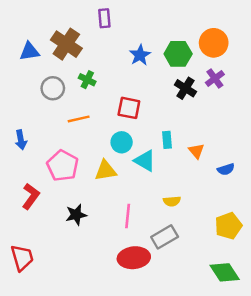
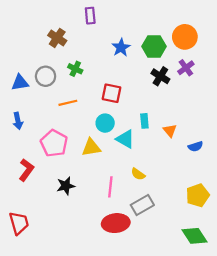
brown cross: (66, 44) -> (57, 38), size x0.7
blue triangle: (29, 51) -> (20, 83), moved
yellow semicircle: (172, 201) -> (138, 174), moved, turned 40

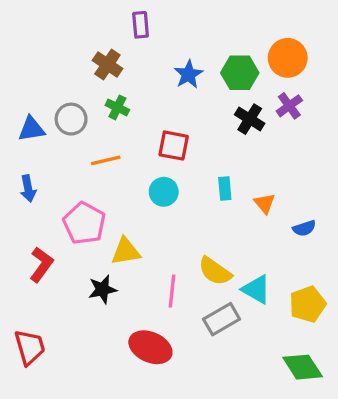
brown cross: (57, 38) -> (107, 64), moved
cyan triangle: (125, 139) -> (256, 289), moved
yellow triangle: (91, 148) -> (126, 251), moved
yellow semicircle: (138, 174) -> (215, 271), size x1.5
red ellipse: (116, 223) -> (150, 347), moved, turned 30

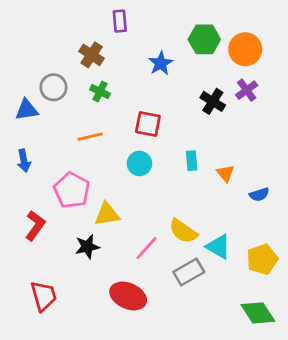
green hexagon: (240, 73) -> (204, 39), moved
gray circle: (71, 119) -> (53, 87), moved
pink line: (172, 291) -> (147, 248), turned 36
red trapezoid: (30, 347) -> (44, 296), moved

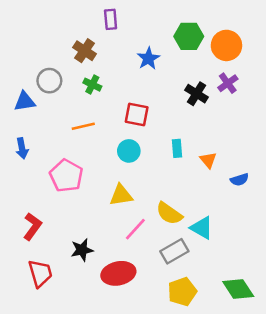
yellow triangle: (107, 214) -> (121, 195), moved
red L-shape: (35, 225) -> (32, 226), moved
black star: (87, 247) -> (82, 250), moved
yellow pentagon: (262, 259) -> (182, 292), moved
red ellipse: (128, 296) -> (118, 273), turned -36

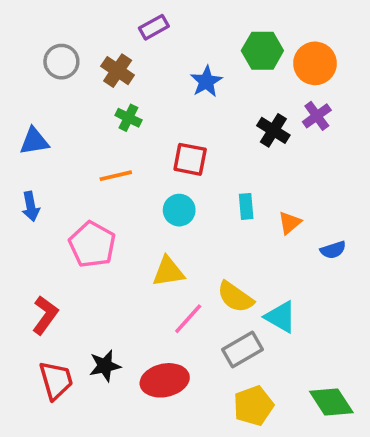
purple rectangle: (111, 19) -> (154, 27), turned 66
gray circle: (49, 81) -> (61, 62), moved
orange triangle: (208, 160) -> (290, 223), turned 30
black star: (82, 250) -> (105, 366), moved

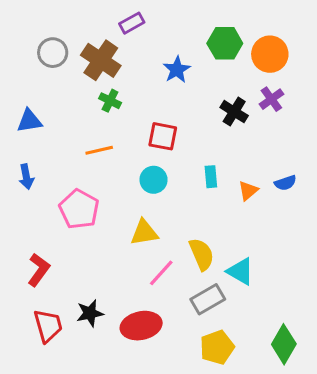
brown cross: (118, 71) -> (101, 60), size x1.4
blue semicircle: (333, 250) -> (285, 183), moved
yellow semicircle: (235, 297) -> (202, 254), turned -148
green diamond: (331, 402) -> (284, 344), turned 63

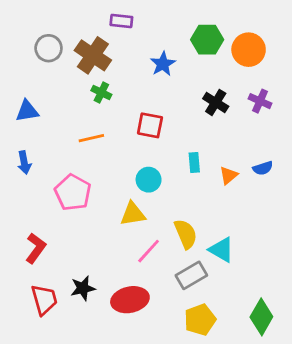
purple rectangle: (132, 23) -> (121, 21), turned 35
purple cross: (271, 99) -> (260, 101), moved, turned -30
cyan circle: (154, 180) -> (149, 180), moved

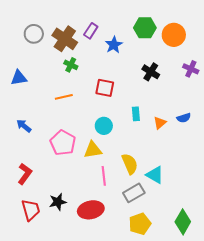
purple rectangle: (121, 21) -> (91, 31), moved, turned -63
purple cross: (260, 101) -> (191, 69), moved
blue arrow: (24, 162) -> (24, 126), moved, turned 140
pink pentagon: (73, 193) -> (63, 143), moved
pink line: (149, 251) -> (104, 176), turned -48

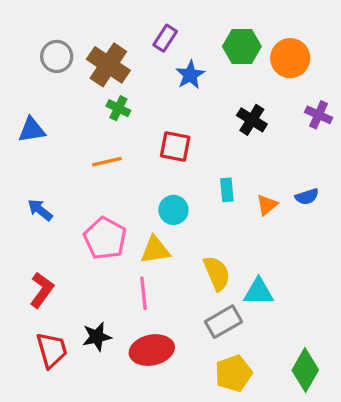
purple rectangle: (91, 31) -> (165, 38), moved
cyan triangle: (155, 175) -> (259, 292), turned -30
pink line: (104, 176) -> (143, 293), moved

